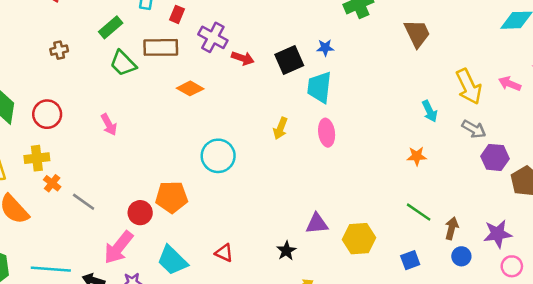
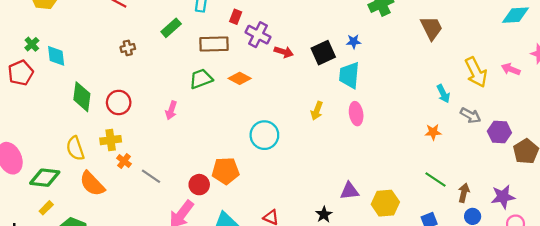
red rectangle: (177, 14) -> (236, 17), moved
green trapezoid: (123, 63) -> (201, 79), moved, turned 115
pink arrow: (109, 125) -> (171, 110), turned 48
gray arrow: (474, 129) -> (471, 115), moved

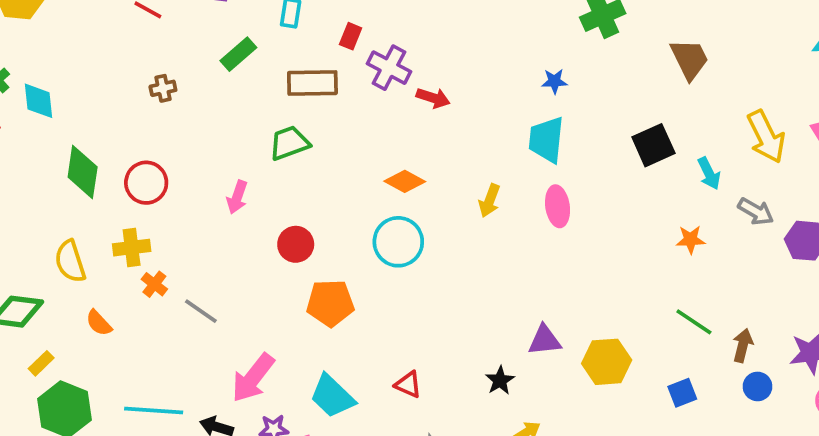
black square: (323, 53) -> (653, 145), moved
orange diamond: (240, 78) -> (405, 181), moved
orange semicircle: (92, 184) -> (99, 323), size x0.6
red circle: (199, 185) -> (296, 244), moved
yellow rectangle: (46, 208) -> (41, 363), moved

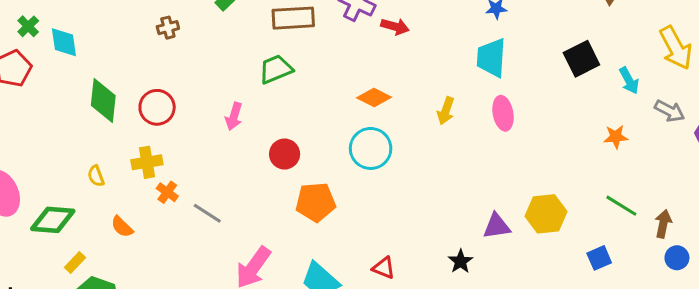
yellow semicircle: (70, 261) -> (96, 176), size x0.6
yellow hexagon: (607, 362) -> (546, 214), moved
blue square: (682, 393) -> (599, 258), moved

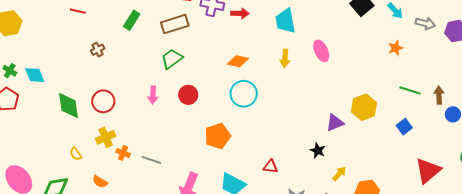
cyan trapezoid: (491, 58) -> (285, 21), moved
red circle: (285, 154) -> (188, 95), moved

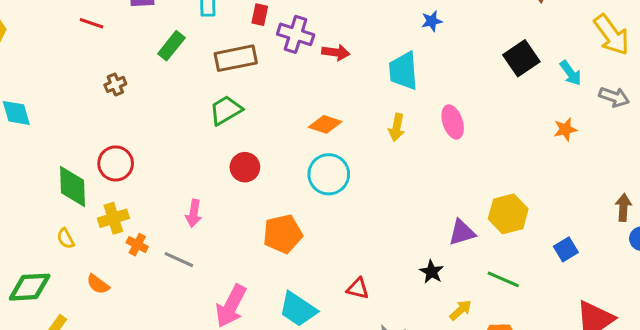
green line: (410, 90) -> (503, 279), moved
pink arrow: (153, 95) -> (194, 213), moved
green diamond: (68, 105) -> (73, 187), moved

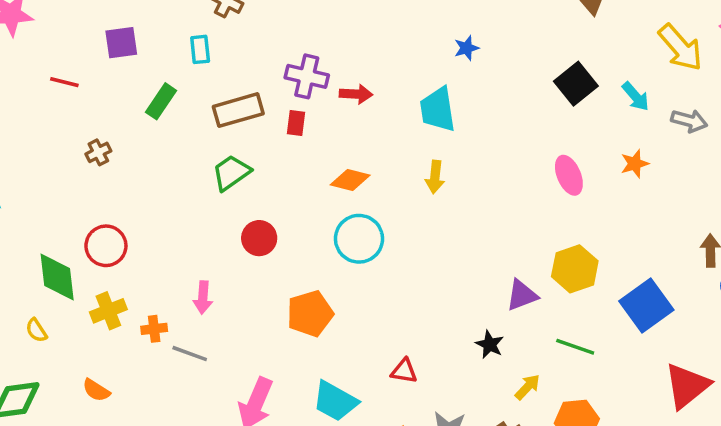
red rectangle: (260, 15) -> (296, 123), moved
pink ellipse: (453, 122) -> (569, 175), moved
yellow semicircle: (66, 238) -> (36, 330), moved
orange cross: (137, 245) -> (154, 329), moved, turned -30
blue square: (566, 249) -> (646, 306), size x1.8

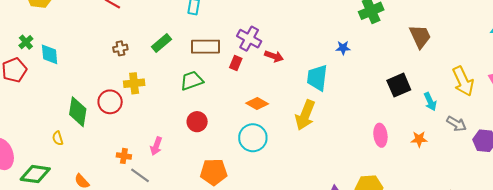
green rectangle: (161, 101) -> (162, 43), moved
yellow arrow: (435, 177) -> (305, 115), size x1.6
yellow cross: (108, 311) -> (134, 83), moved

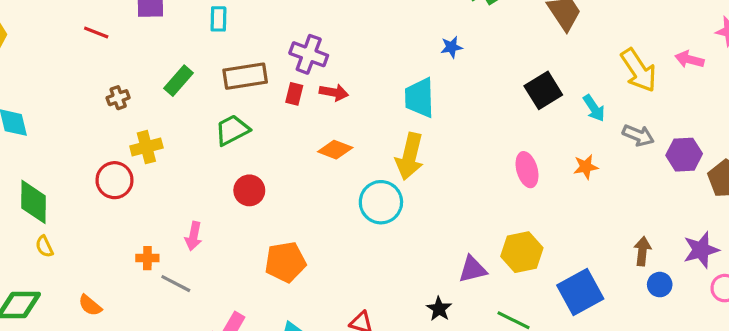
red arrow: (274, 56) -> (334, 92), moved
green diamond: (78, 112) -> (33, 202), moved
cyan circle: (253, 138) -> (381, 202), moved

